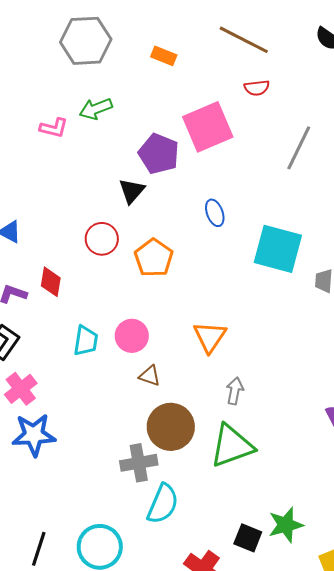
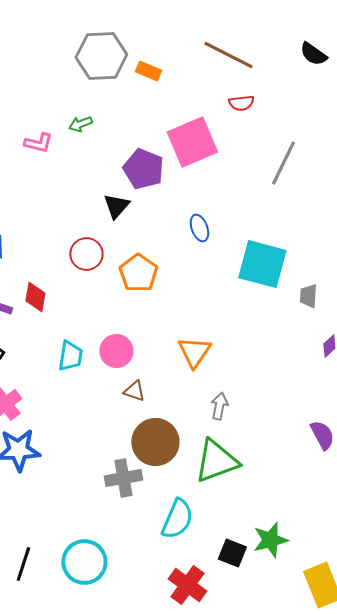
gray hexagon: (86, 41) -> (101, 56), moved
green arrow: (96, 109) -> (80, 124), size x0.7
cyan semicircle: (163, 504) -> (177, 519), moved

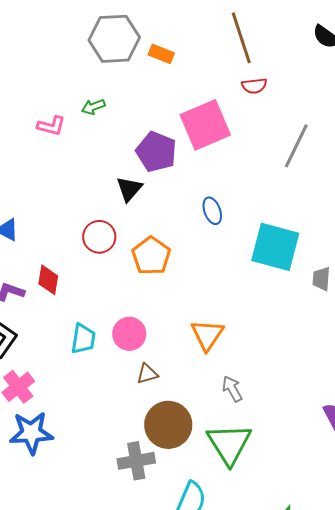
brown line: (228, 55) -> (241, 38), turned 45
brown triangle: (134, 391) -> (147, 374), turned -35
gray arrow: (219, 406) -> (232, 389), turned -40
green triangle: (216, 461) -> (229, 444), turned -42

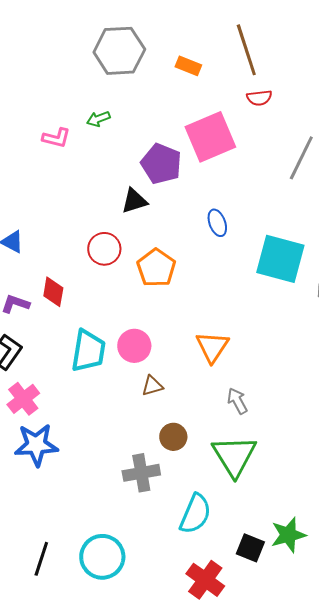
orange rectangle: (161, 54) -> (188, 66), moved
black triangle: (129, 189) -> (134, 201), turned 32
cyan trapezoid: (83, 339) -> (88, 351), size x1.4
brown circle: (168, 425) -> (173, 437), size x0.6

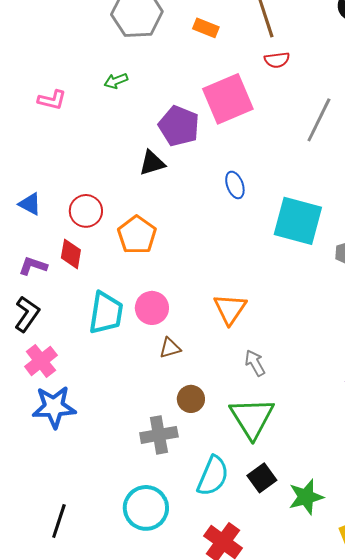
pink L-shape: (56, 138) -> (52, 100), moved
red circle: (104, 249) -> (86, 211), moved
orange pentagon: (156, 268) -> (137, 235), moved
black square: (250, 548) -> (262, 478), moved, turned 32
cyan circle: (102, 557) -> (146, 508), moved

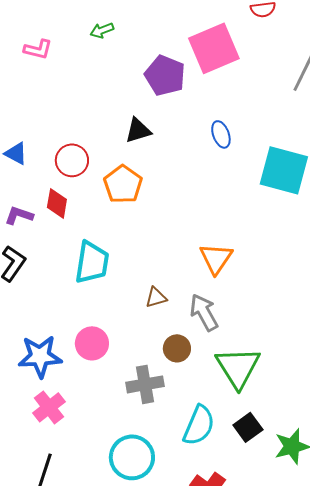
black triangle: (152, 163) -> (138, 130), moved
pink circle: (152, 308) -> (92, 343), moved
pink cross: (41, 361) -> (49, 407), moved
gray arrow: (255, 363) -> (204, 312), moved, size x1.4

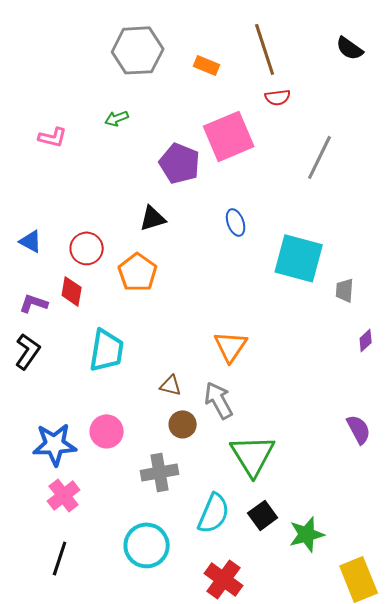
brown triangle: (156, 297) -> (171, 385), turned 30
brown circle: (177, 348) -> (183, 424), moved

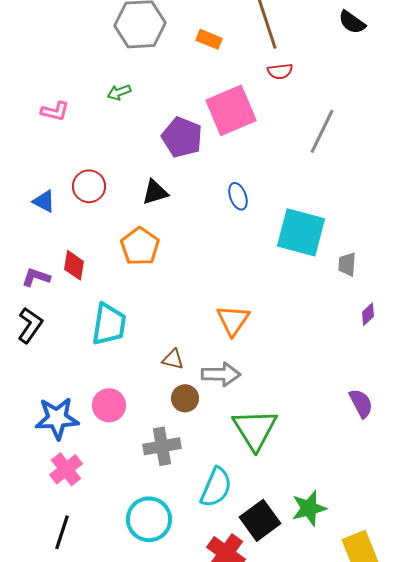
blue triangle: (31, 241) -> (44, 201), moved
red circle: (87, 248) -> (89, 186), moved
gray arrow: (219, 400) -> (221, 374), turned 120
black square: (263, 515) -> (260, 520), moved, size x1.4

